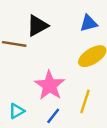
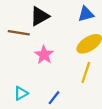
pink star: (50, 85) -> (44, 55), moved, size x0.7
yellow line: (85, 101) -> (86, 72), moved

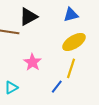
pink star: (44, 55) -> (32, 62), moved
blue line: (54, 98) -> (57, 87), moved

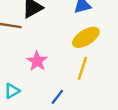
blue line: (57, 87) -> (57, 97), moved

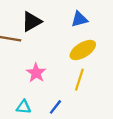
cyan triangle: (12, 91) -> (24, 107), moved, turned 35

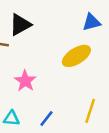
blue triangle: (79, 19) -> (91, 22), moved
yellow line: (79, 80) -> (90, 111), moved

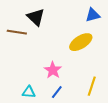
black triangle: (20, 25) -> (36, 17), turned -48
pink star: (25, 81) -> (53, 70), moved

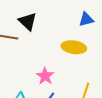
yellow ellipse: (81, 42) -> (74, 47), turned 40

